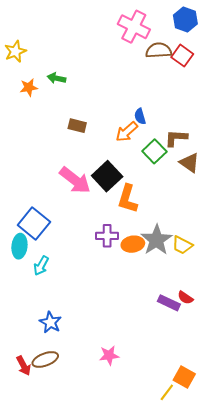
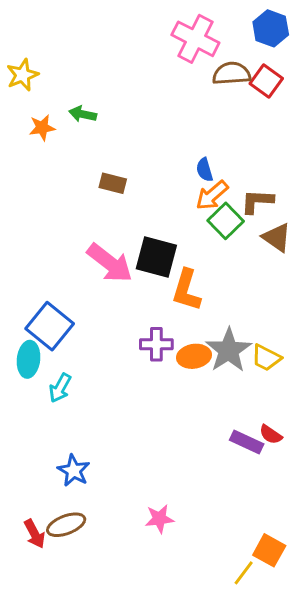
orange arrow: (127, 132) -> (212, 195), moved
black square: (107, 176) -> (156, 257), turned -32

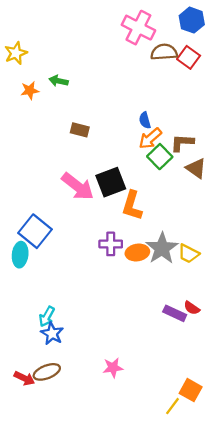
black square: (156, 257) -> (111, 182), turned -36
cyan arrow: (60, 388) -> (47, 316), moved
red arrow: (35, 534) -> (24, 378), turned -36

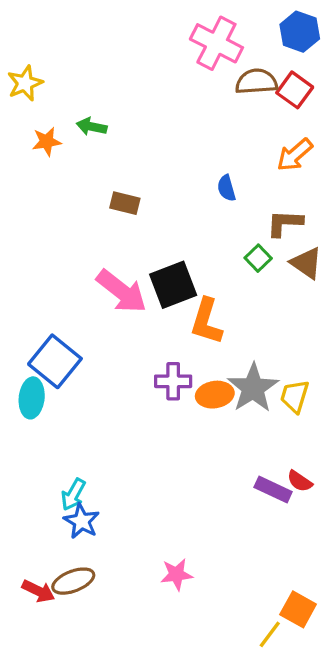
orange arrow: (150, 138) -> (295, 155), moved
green square: (160, 157) -> (258, 258), moved, size x0.7
yellow trapezoid: (189, 254) -> (295, 396), turned 80

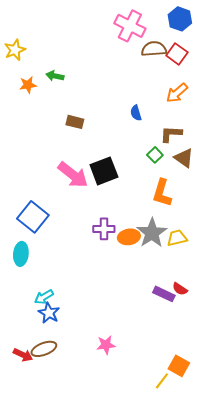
orange L-shape: (206, 321) -> (162, 193), moved
yellow trapezoid: (295, 396) -> (177, 238), turned 60
cyan ellipse: (32, 398) -> (21, 254), moved
cyan arrow: (73, 495) -> (44, 297), turned 30

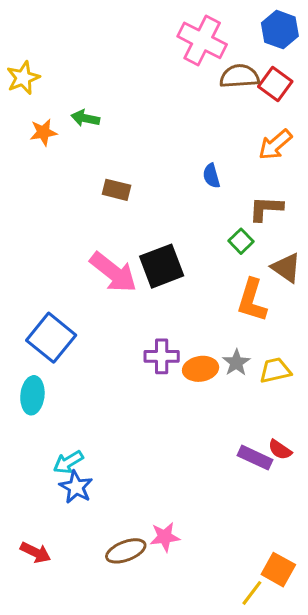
brown triangle: (184, 158) -> (286, 268), moved
gray star: (152, 233) -> (236, 363), size x0.6
brown ellipse: (44, 349) -> (126, 551), moved

